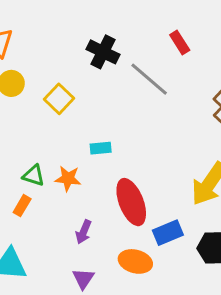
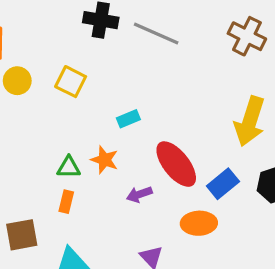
orange star: (68, 179) -> (105, 160), turned 30
purple arrow: (83, 232) -> (139, 194), moved, turned 65

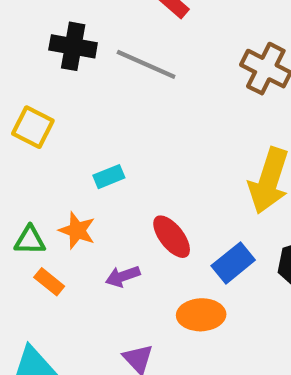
red ellipse: (176, 164) -> (172, 237), size x0.7
orange rectangle: (66, 202) -> (49, 282), moved, turned -65

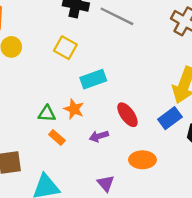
yellow square: (33, 127) -> (65, 48), moved
cyan rectangle: (109, 177) -> (93, 79), size x1.5
blue rectangle: (233, 263) -> (170, 118), moved

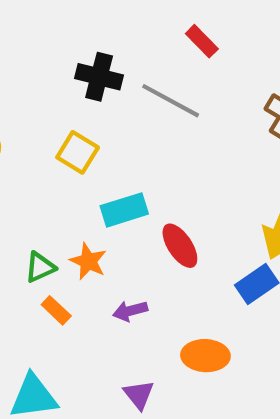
green triangle: (47, 114) -> (40, 267), turned -30
red ellipse: (127, 115) -> (180, 246), moved

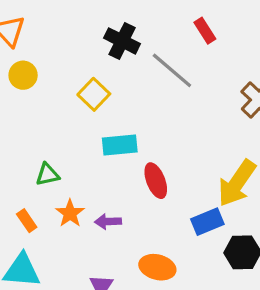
orange star: (88, 261) -> (70, 213), moved
orange rectangle: (56, 310) -> (27, 221), moved

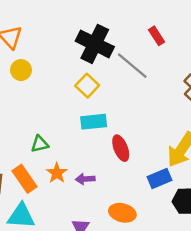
black cross: (122, 41) -> (95, 44), size x1.4
yellow square: (94, 94) -> (87, 86), moved
orange rectangle: (27, 221) -> (24, 179), size x1.6

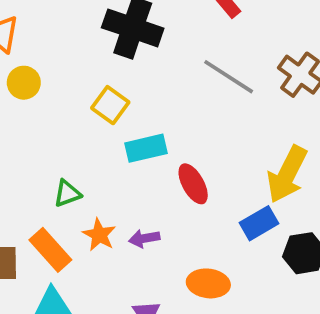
gray line: (132, 66) -> (229, 77), moved
yellow square: (87, 86) -> (110, 105), moved

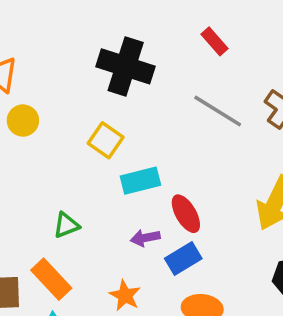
blue rectangle: (259, 223) -> (183, 258), moved
orange star: (99, 235) -> (125, 295), moved
purple arrow: (144, 238) -> (145, 238), moved

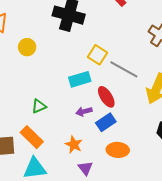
gray line: (218, 111) -> (124, 69), moved
yellow circle: (23, 120) -> (27, 47), moved
yellow square: (106, 140) -> (98, 55), moved

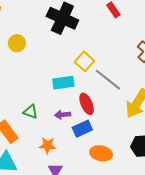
green triangle: (39, 106) -> (31, 112), moved, turned 35
orange star: (74, 145) -> (48, 145), turned -30
orange ellipse: (118, 150) -> (101, 153), moved

